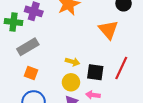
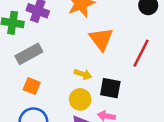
orange triangle: (108, 30) -> (101, 39), moved
red line: (121, 68) -> (141, 53), moved

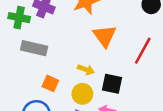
gray rectangle: (29, 54) -> (34, 48), turned 40
orange square: (32, 86) -> (50, 83), moved

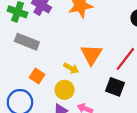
orange triangle: (105, 36) -> (91, 55), moved
black square: (112, 84) -> (115, 87), moved

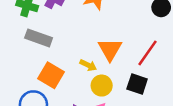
orange square: (37, 76) -> (51, 75), size x1.5
yellow circle: (65, 90) -> (102, 86), moved

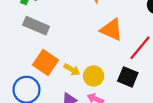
orange triangle: (110, 49) -> (112, 30), moved, turned -40
yellow arrow: (88, 65) -> (72, 70), moved

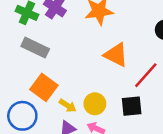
yellow arrow: (72, 70) -> (68, 106), moved
black square: (128, 77) -> (132, 106), turned -30

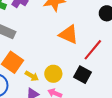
black square: (132, 106) -> (82, 75), turned 36

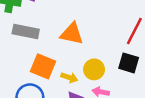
orange triangle: (69, 34) -> (72, 34), moved

